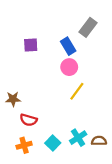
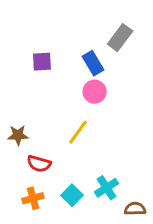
yellow line: (77, 91) -> (78, 132), moved
brown semicircle: (99, 141) -> (135, 209), moved

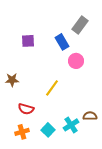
pink circle: (95, 92) -> (76, 61), moved
brown star: (18, 135) -> (12, 80), moved
brown semicircle: (135, 209) -> (90, 116), moved

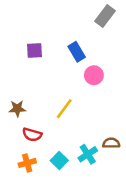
gray rectangle: (80, 25) -> (105, 16), moved
brown star: (12, 80) -> (17, 109), moved

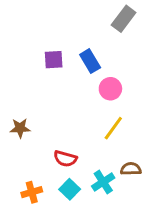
purple square: (35, 51) -> (54, 60), moved
yellow line: (64, 109) -> (113, 128), moved
red semicircle: (32, 135) -> (65, 159), moved

